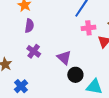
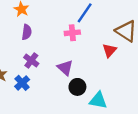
pink cross: (88, 28) -> (72, 33), moved
blue cross: (21, 86) -> (22, 83), moved

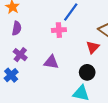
purple triangle: (65, 68) -> (51, 62), turned -35
black circle: (77, 87) -> (87, 72), moved

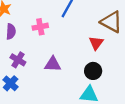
pink cross: (59, 30) -> (40, 27), moved

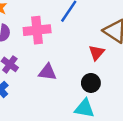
pink cross: (40, 27) -> (37, 30), size x1.5

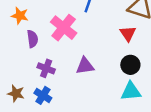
pink cross: (37, 30) -> (64, 28), turned -30

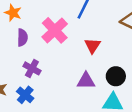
red triangle: (128, 34) -> (93, 46), moved
purple triangle: (85, 66) -> (86, 81), moved

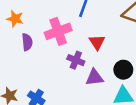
pink cross: (55, 30) -> (58, 31), turned 30
purple cross: (32, 68) -> (76, 60), moved

